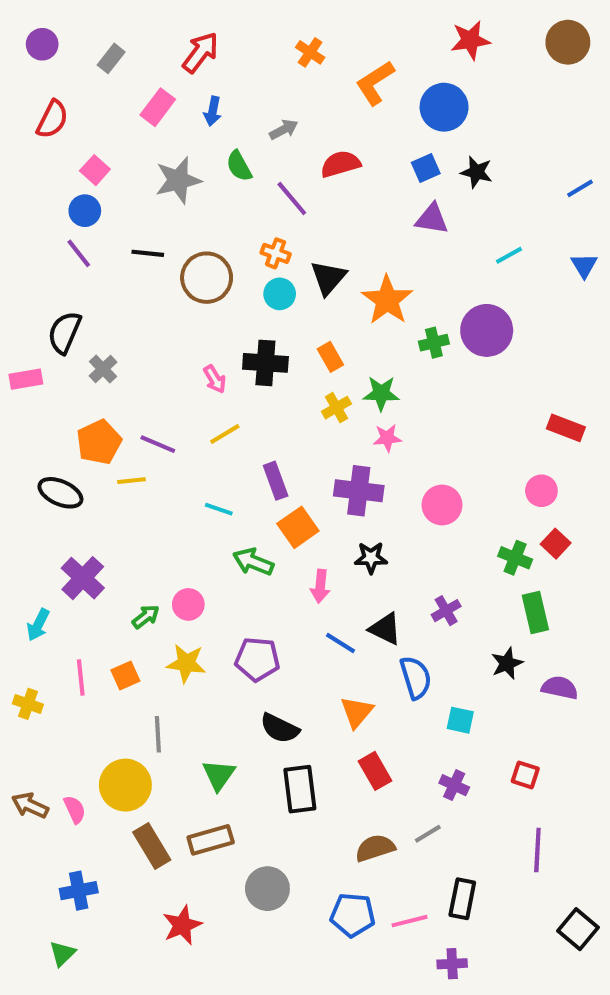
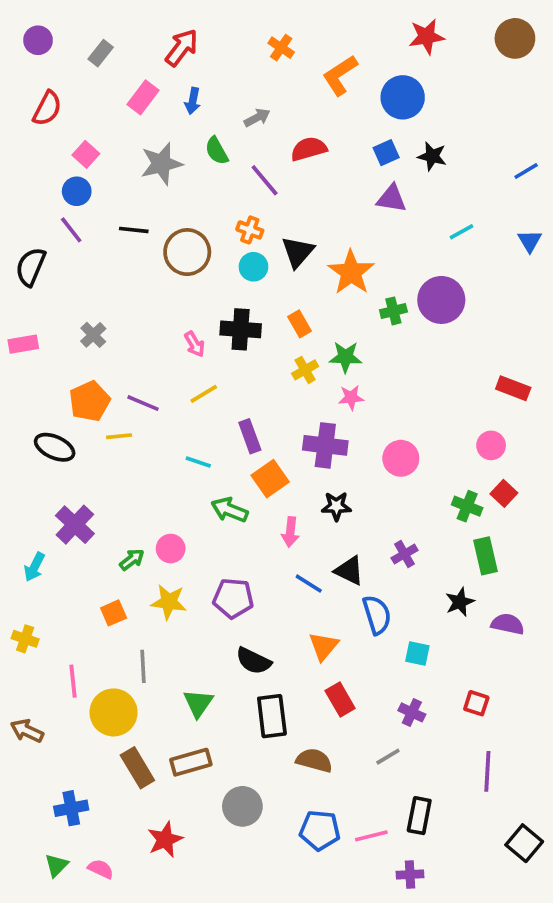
black semicircle: (64, 332) -> (31, 267), moved
pink line: (81, 678) -> (73, 681), moved
pink semicircle: (75, 809) -> (101, 869), moved, turned -40
brown semicircle: (375, 848) -> (314, 760), moved, turned 33

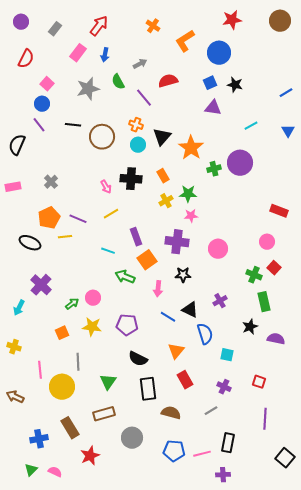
brown rectangle: (137, 768) -> (70, 428), moved

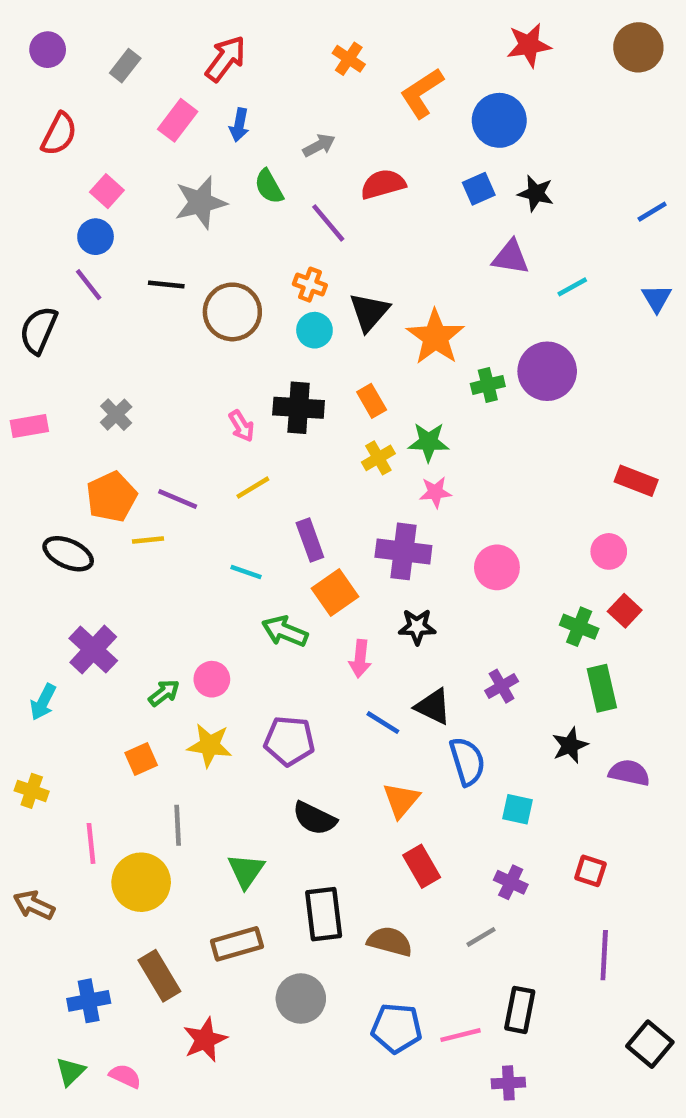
purple triangle: (213, 108) -> (511, 257), moved
black rectangle: (148, 389) -> (324, 914), moved

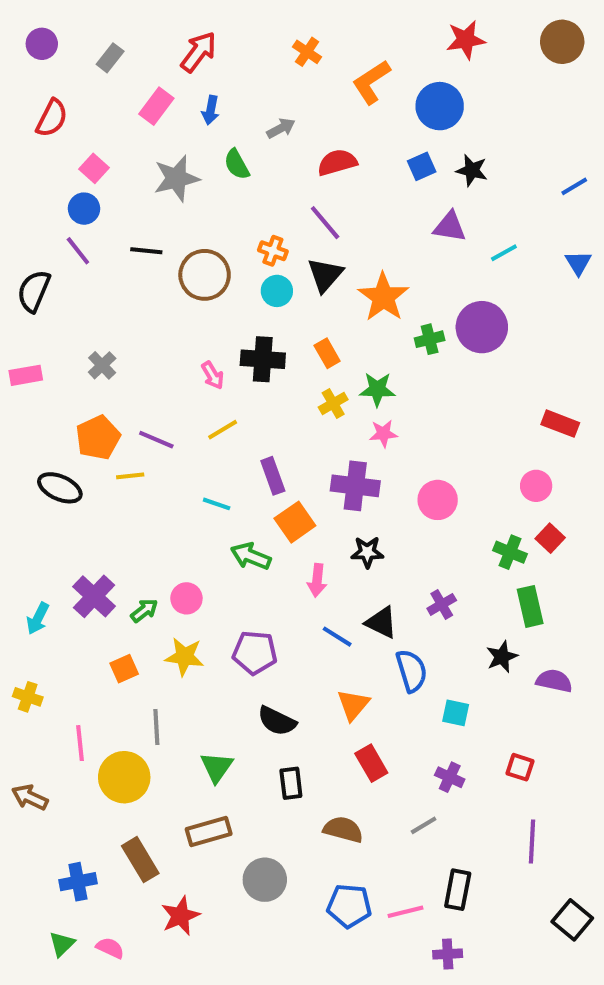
purple line: (328, 223) -> (325, 223), moved
purple cross: (93, 650) -> (94, 596), moved
black rectangle: (324, 914) -> (291, 783), moved, size x0.7

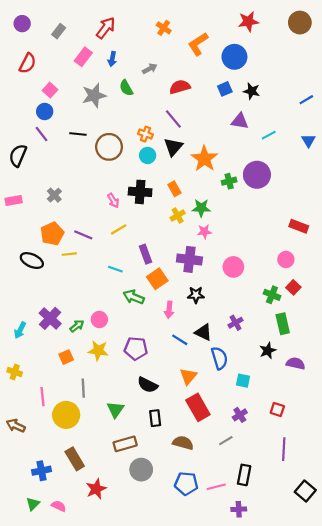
red rectangle: (371, 763) -> (198, 407), size x1.4
purple cross: (450, 777) -> (240, 415), turned 32
brown rectangle: (209, 831) -> (125, 444), moved

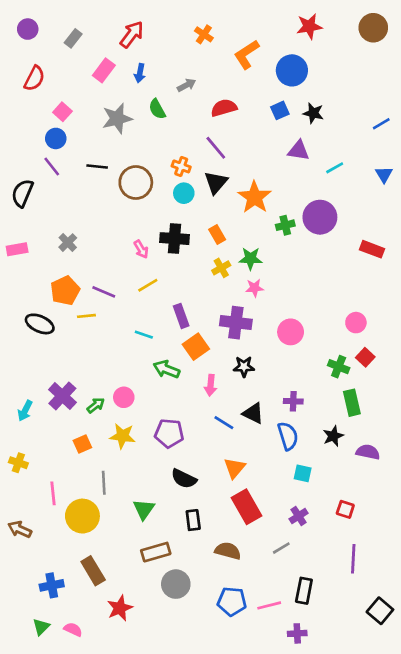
red rectangle: (299, 226) -> (372, 249), moved
purple cross: (236, 323) -> (293, 401), turned 32
blue semicircle: (219, 358) -> (288, 436), moved

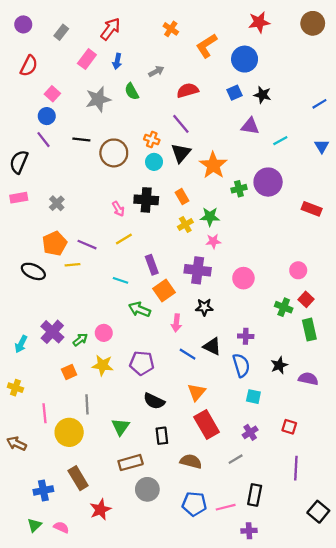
pink rectangle: (17, 249) -> (19, 198), moved
green rectangle: (352, 403) -> (309, 330), moved

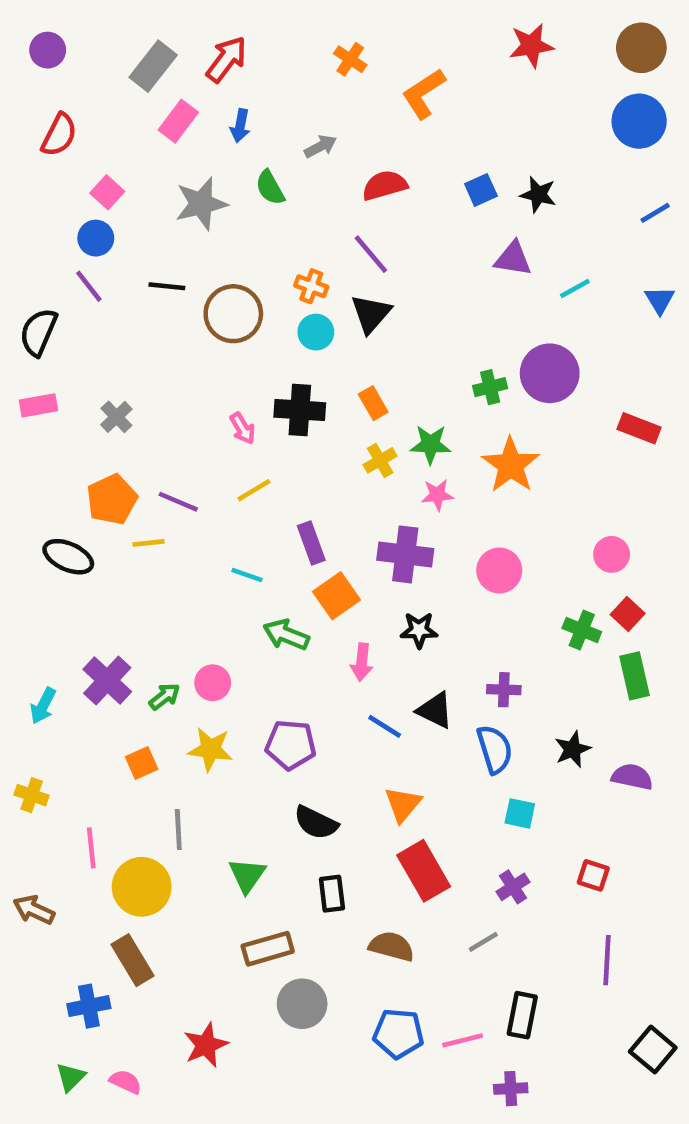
gray rectangle: (61, 32) -> (153, 66), moved, size x1.5
blue circle: (245, 59) -> (639, 121), moved
orange star: (213, 165) -> (511, 465), moved
brown rectangle: (78, 478) -> (132, 960), moved

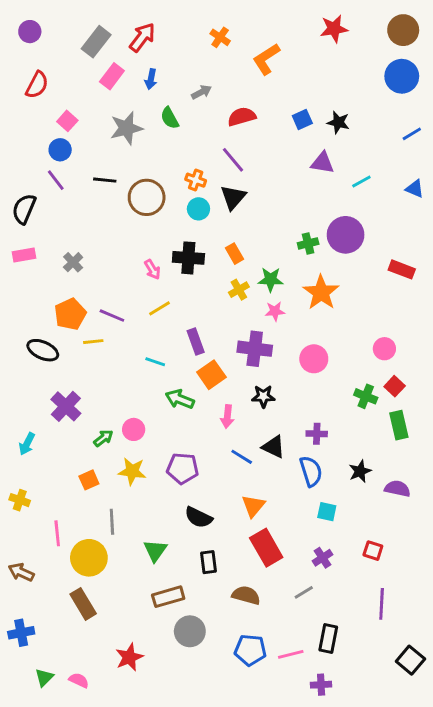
blue triangle: (660, 300) -> (415, 189), turned -36
purple cross: (107, 680) -> (66, 406), moved
blue cross: (89, 1006) -> (21, 633), moved

